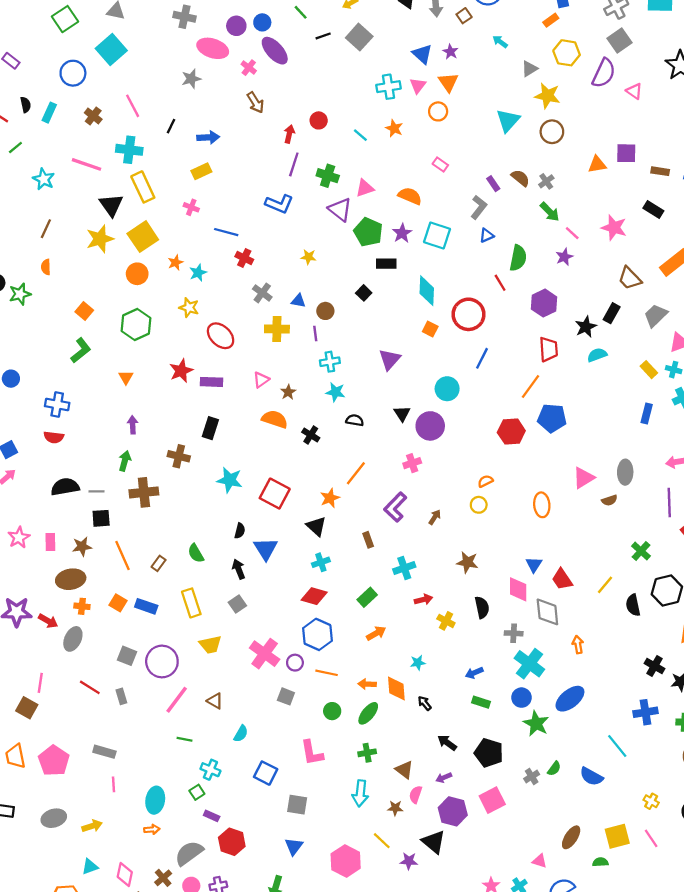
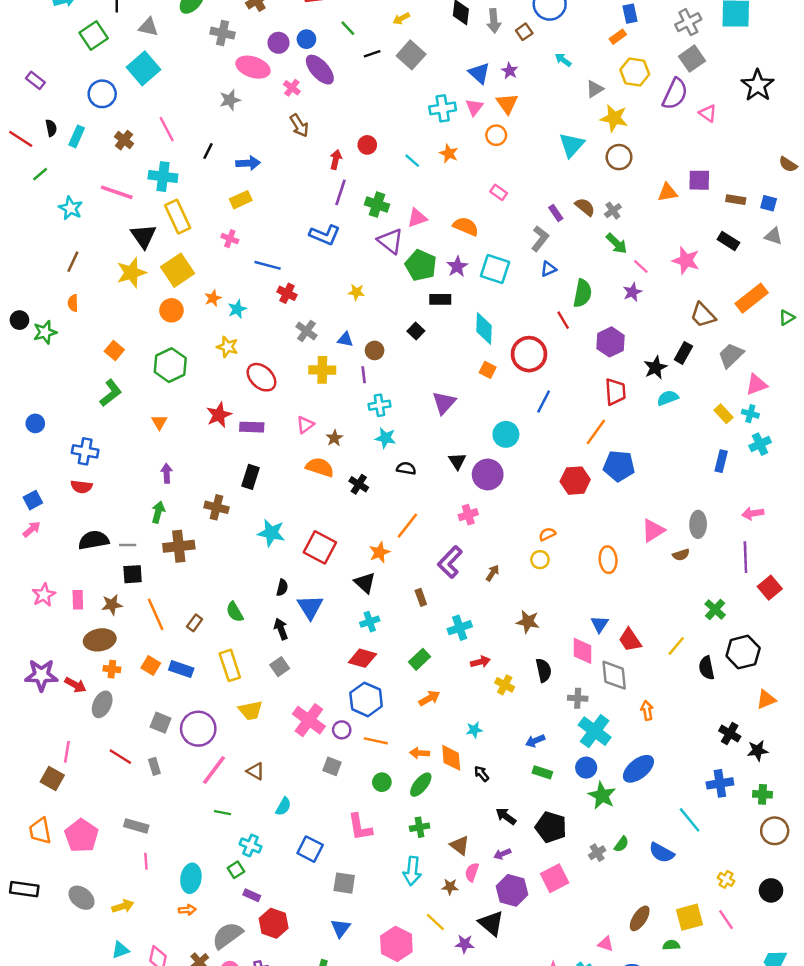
gray ellipse: (54, 818) -> (81, 898), turned 55

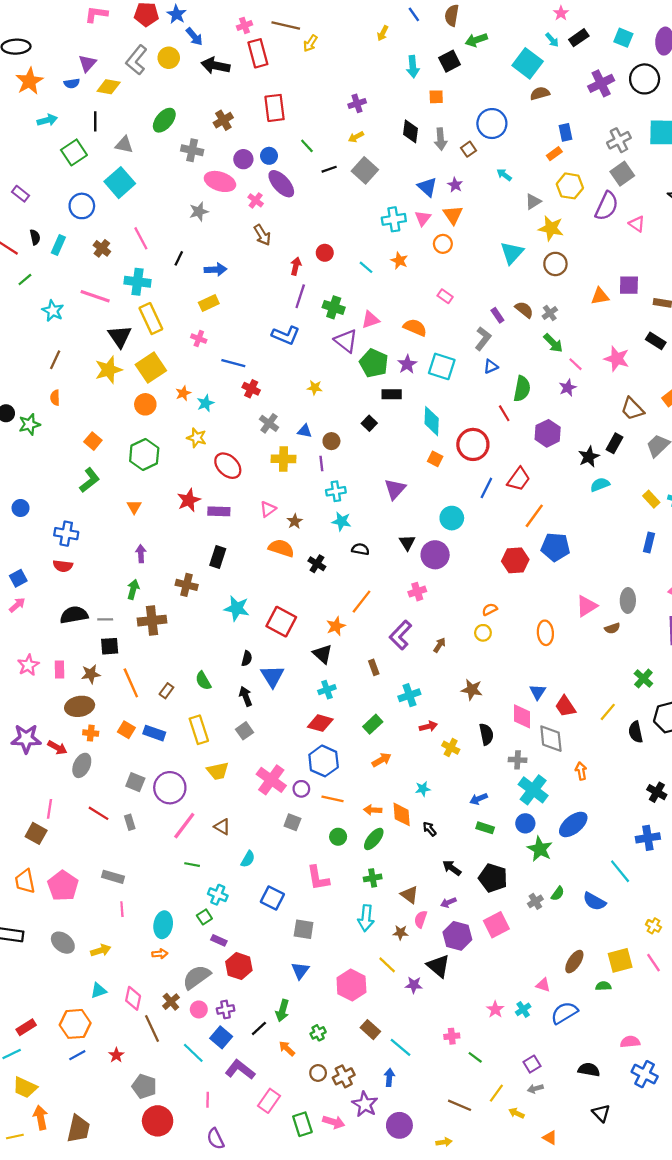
red trapezoid: (615, 392) -> (519, 479), moved, turned 40

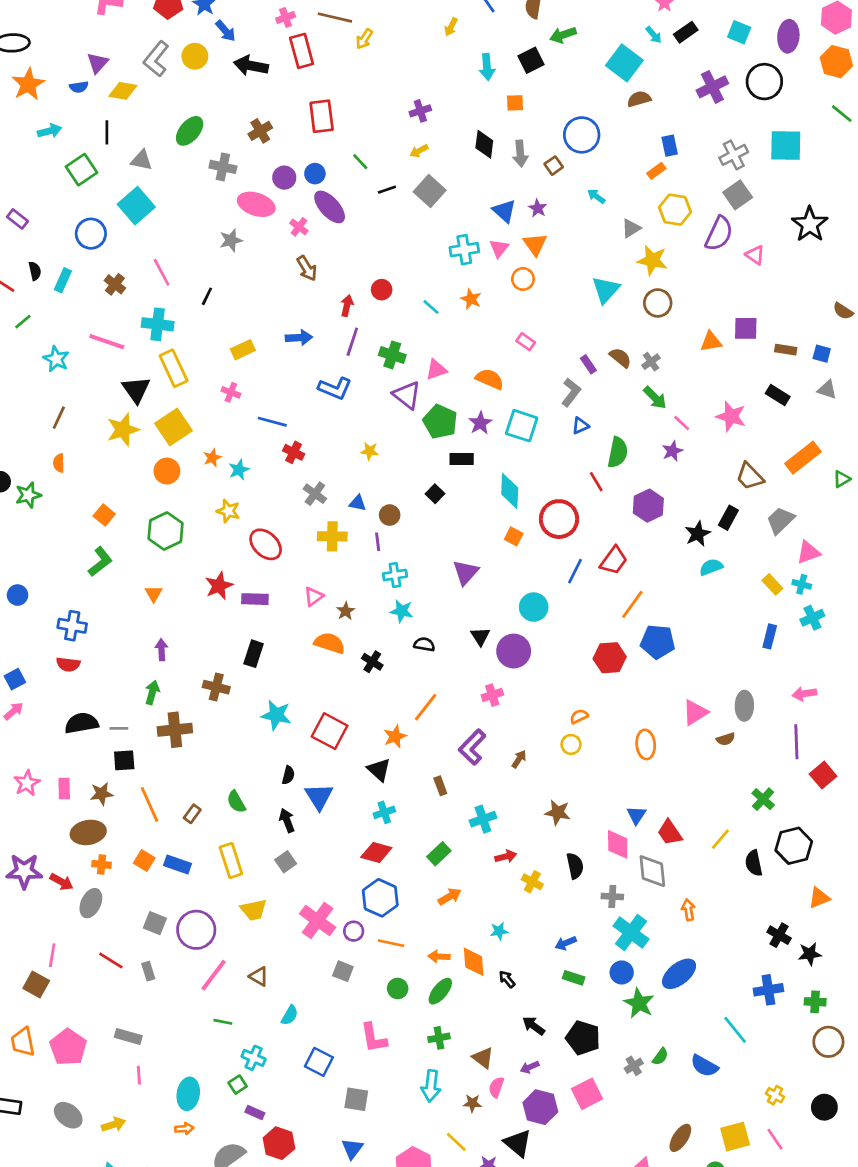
blue arrow: (216, 270) -> (299, 338), moved

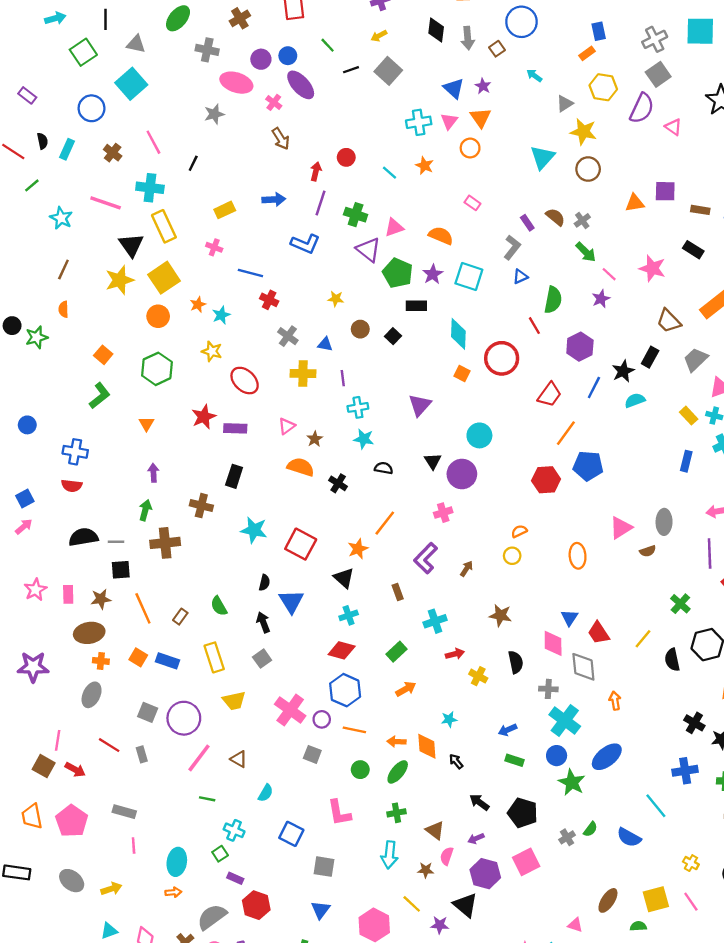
brown circle: (390, 515) -> (360, 329), moved
blue line: (575, 571) -> (594, 388), moved
red arrow: (62, 882) -> (75, 770), moved

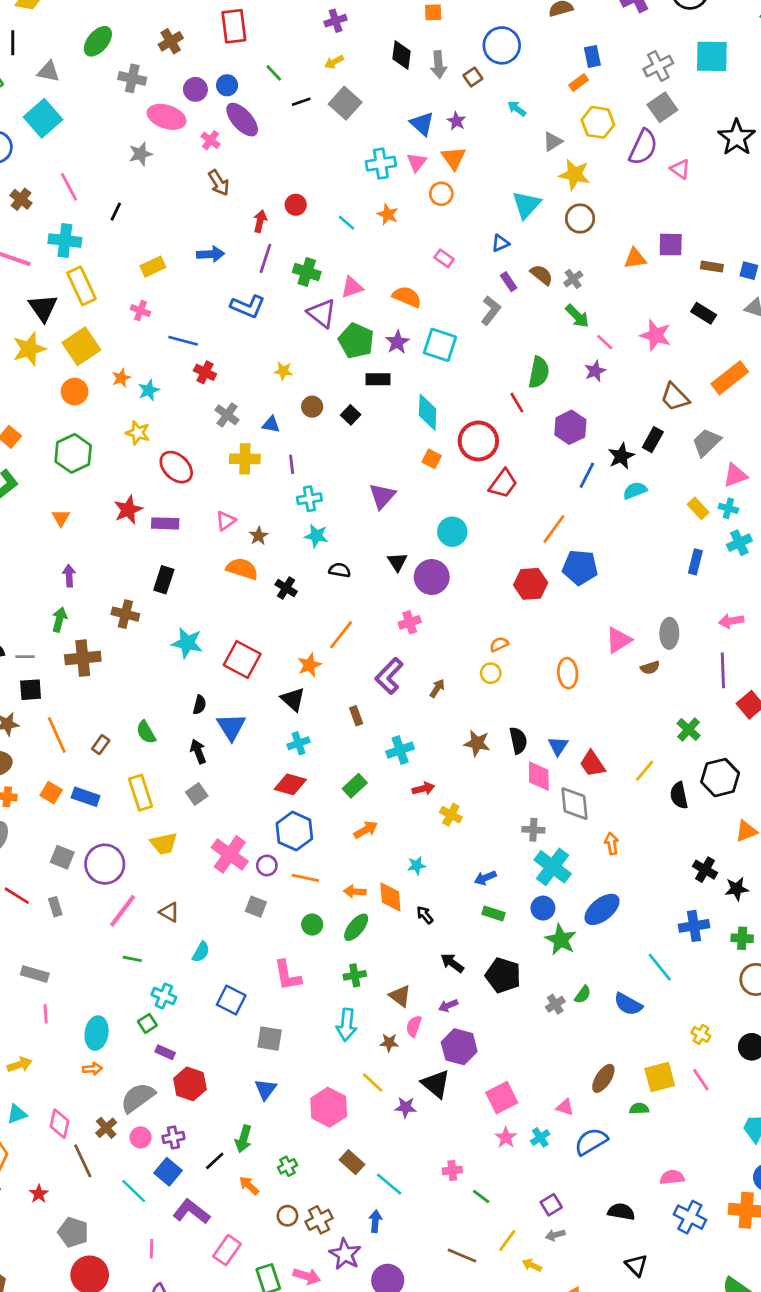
blue triangle: (520, 277) -> (500, 243), moved
red trapezoid: (550, 395) -> (503, 484), moved
black semicircle: (516, 662) -> (518, 740), moved
pink square: (526, 862) -> (502, 1098), moved

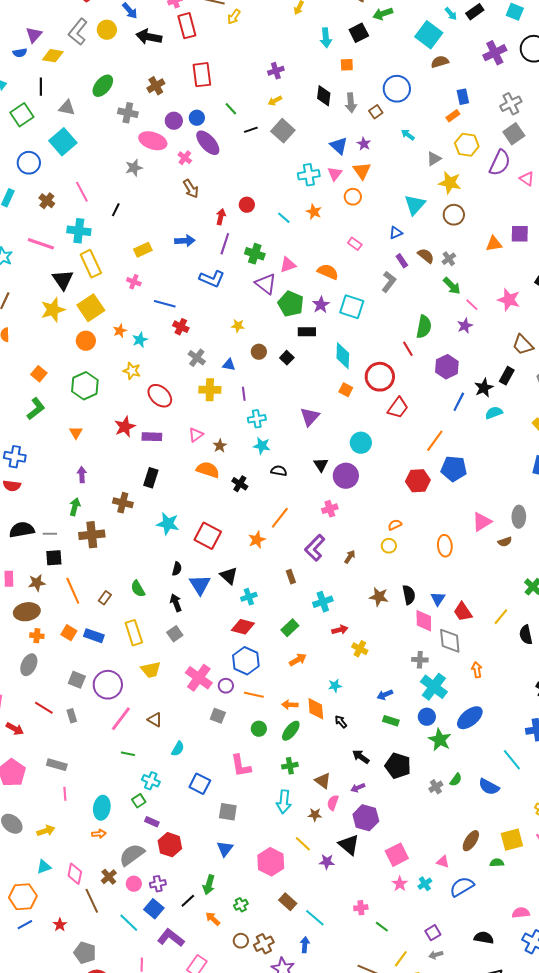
black triangle: (293, 699) -> (229, 576), moved

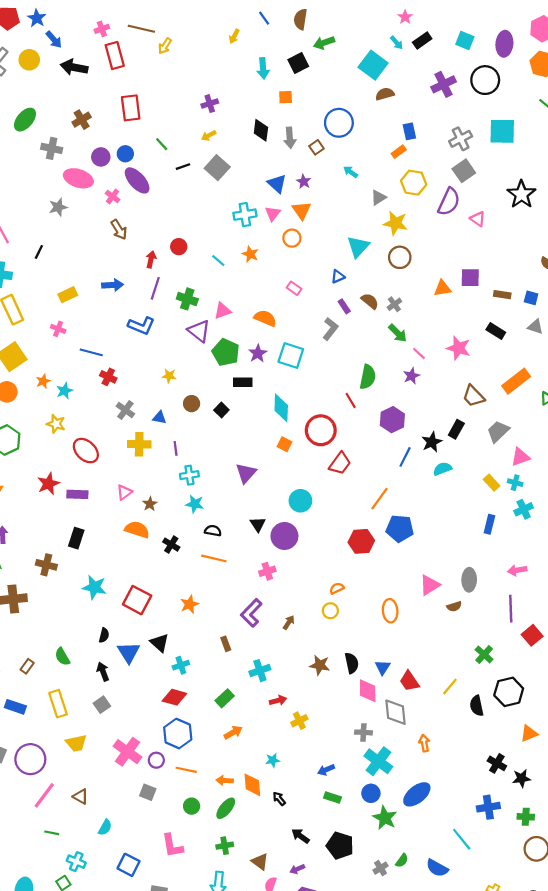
orange line: (280, 518) -> (214, 558), moved, turned 65
yellow cross: (360, 649) -> (299, 721), turned 35

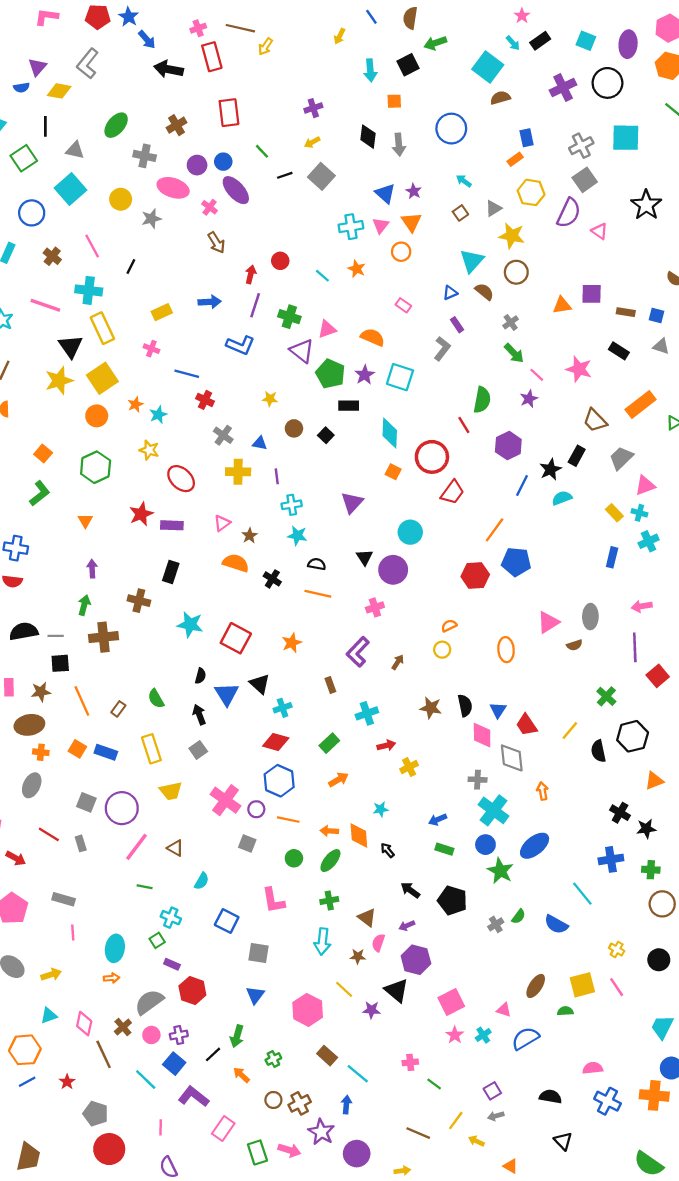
yellow circle: (29, 60) -> (121, 199), moved
brown square: (316, 147) -> (460, 213), moved
brown semicircle: (370, 301) -> (484, 292), moved

